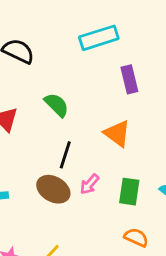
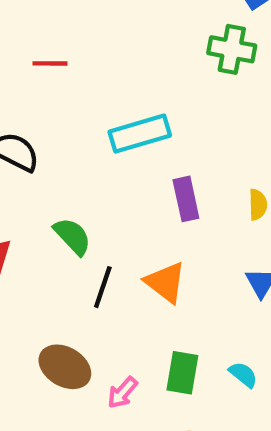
black line: (65, 155) -> (103, 287), moved
pink arrow: (90, 184) -> (122, 393), moved

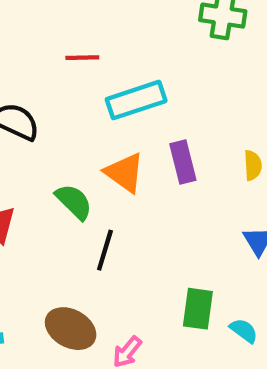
red line: (50, 63) -> (82, 58), moved
orange triangle: (166, 282) -> (125, 173), moved
green rectangle: (182, 373) -> (198, 309), moved

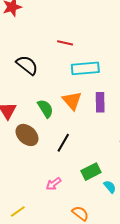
black line: (105, 250) -> (63, 143), moved
green rectangle: (198, 309) -> (91, 172), turned 42
brown ellipse: (71, 329) -> (27, 135), moved

